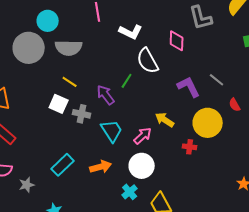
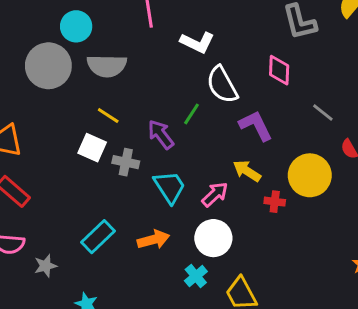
pink diamond: (177, 41) -> (279, 70), moved
purple L-shape: (189, 87) -> (256, 126), moved
red cross: (190, 147) -> (275, 202), moved

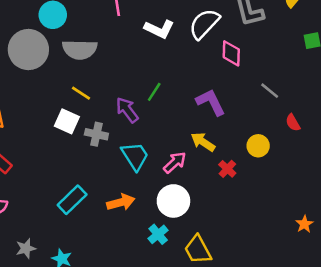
white semicircle: (222, 85) -> (204, 24), moved, turned 72
yellow circle: (310, 175) -> (258, 146), size x0.6
red cross: (275, 202) -> (227, 169), turned 36
gray star: (45, 266) -> (26, 248), moved

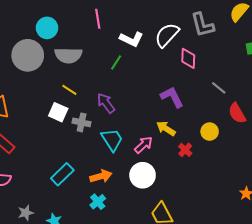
green line: (154, 92) -> (116, 62), moved
red semicircle: (293, 123) -> (237, 113), size x1.5
cyan cross: (158, 234) -> (98, 202), moved

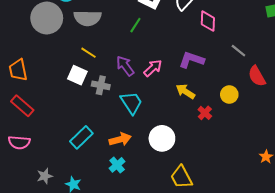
purple L-shape: (172, 97) -> (192, 60), turned -45
pink arrow: (144, 145) -> (153, 68), moved

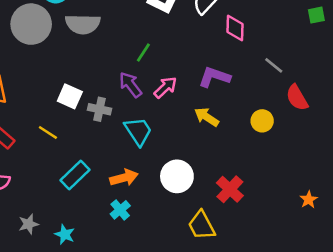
green line: (135, 25) -> (143, 52), moved
yellow line: (89, 53) -> (48, 132), moved
red cross: (205, 113) -> (230, 189), moved, size x1.5

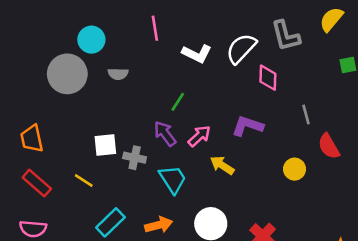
gray semicircle: (83, 24) -> (118, 74), size x0.6
gray line: (274, 65) -> (306, 115), turned 36
white square: (70, 96) -> (105, 145), turned -30
yellow arrow: (207, 117) -> (222, 165), moved

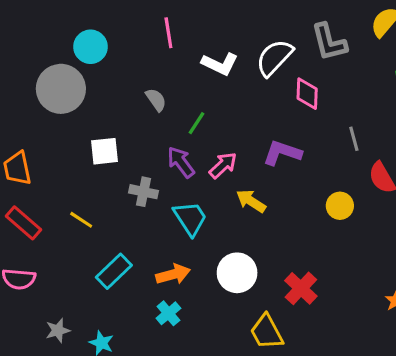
gray semicircle: (118, 74) -> (156, 100), moved, turned -126
white square: (105, 145) -> (105, 151), moved

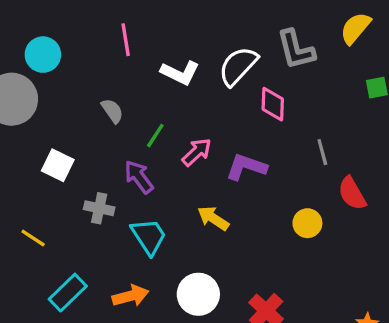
white square: (105, 151) -> (58, 165), turned 32
pink arrow: (223, 165) -> (197, 152), moved

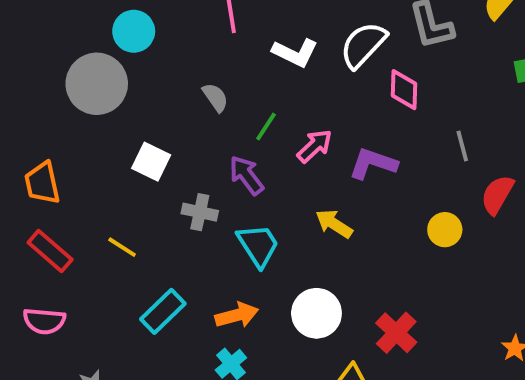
red semicircle: (352, 193) -> (497, 195), turned 60

